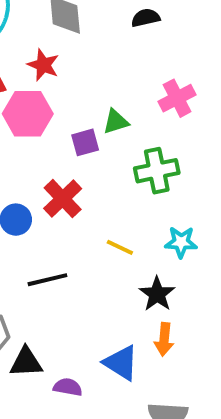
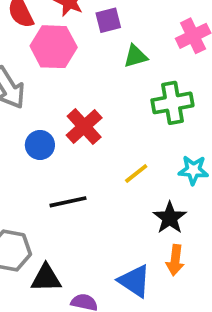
purple square: (85, 142) -> (108, 20), moved
yellow line: (120, 247) -> (136, 173), turned -65

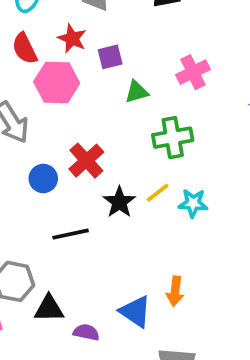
yellow line: (136, 173) -> (158, 193), moved
black star: (170, 218) -> (119, 202), moved

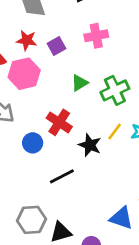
pink cross: (193, 72) -> (96, 36), moved, turned 30
green triangle: (137, 92) -> (80, 83), moved

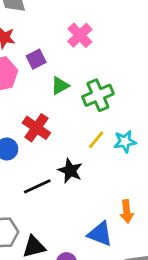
pink cross: (96, 36) -> (80, 35), turned -35
purple square: (56, 46) -> (36, 59), moved
black star: (90, 145) -> (70, 171), moved

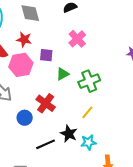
purple square: (36, 59) -> (46, 55), turned 32
cyan star: (125, 142) -> (88, 142), moved

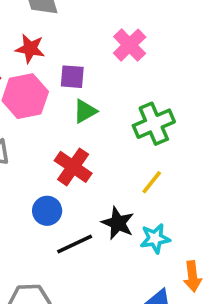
green triangle: (63, 74) -> (85, 111), moved
blue circle: (25, 118) -> (47, 211), moved

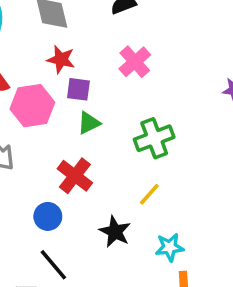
red star: (30, 49) -> (61, 59), moved
cyan star: (155, 238) -> (170, 247), moved
black line: (75, 244) -> (53, 265), moved, turned 72

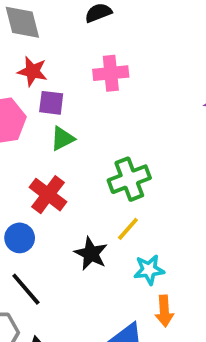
pink cross: (135, 62) -> (111, 73), turned 36
green cross: (154, 138) -> (129, 179), moved
yellow line: (149, 194) -> (128, 229), moved

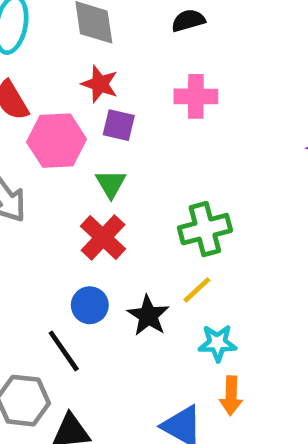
green triangle: (62, 139) -> (111, 184), moved, turned -40
blue circle: (20, 238) -> (90, 305), moved

